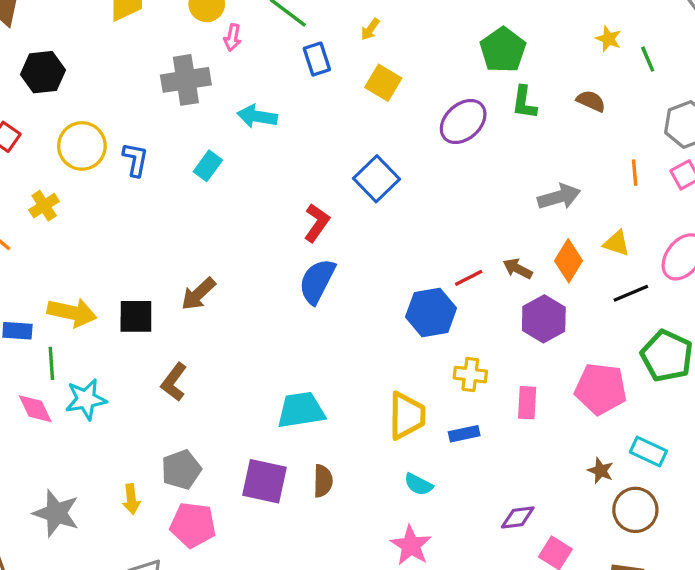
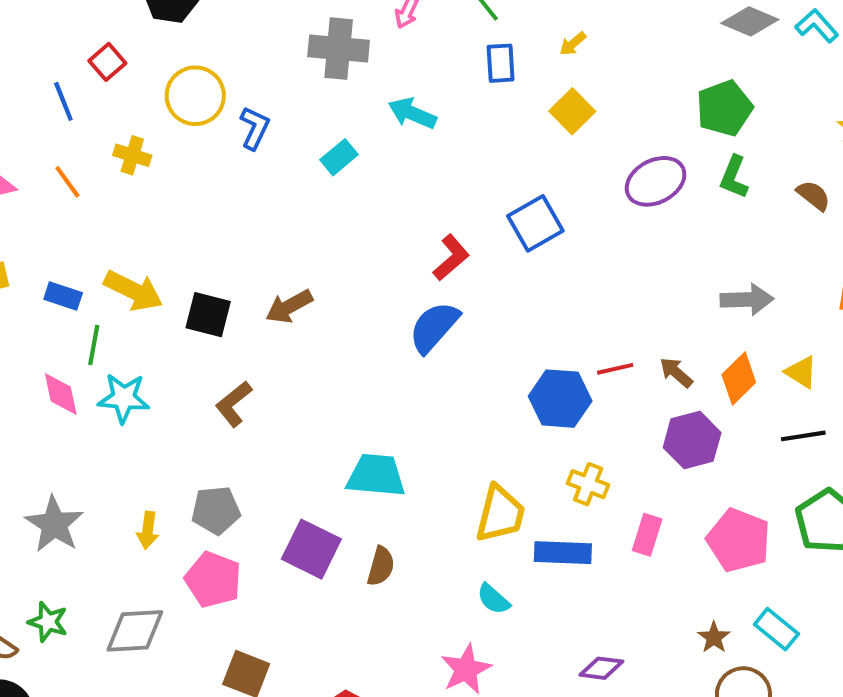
yellow cross: (44, 206) -> (132, 155), turned 36
blue rectangle: (464, 434) -> (563, 553), size x1.5

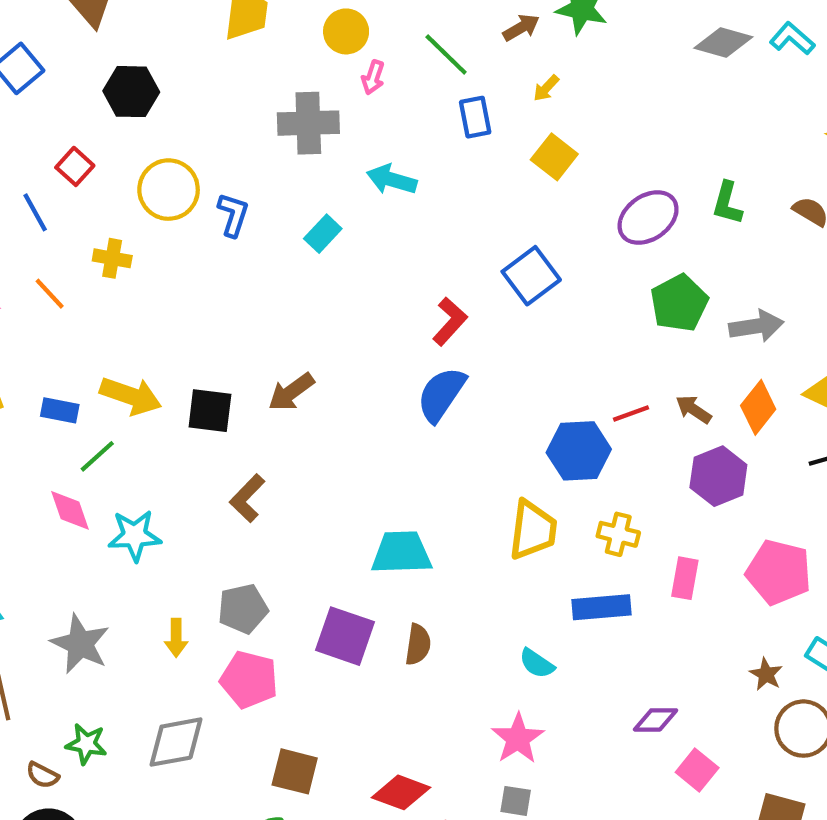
green pentagon: (724, 108) -> (679, 303), moved
green line: (94, 345) -> (97, 456), turned 45
cyan star: (124, 398) -> (135, 536), moved
yellow trapezoid: (500, 514) -> (533, 530), moved

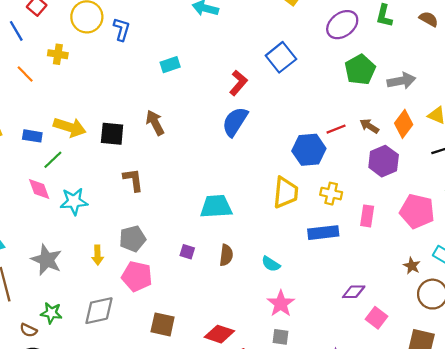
cyan rectangle: (323, 234) -> (170, 65), moved, turned 30
brown arrow: (291, 392) -> (155, 123), turned 100
brown L-shape: (247, 498) -> (133, 180), turned 130
purple square: (345, 636) -> (187, 252), size x0.5
cyan semicircle: (537, 663) -> (271, 264), moved

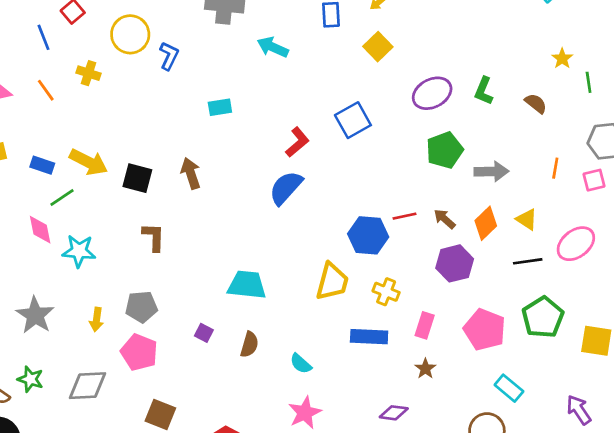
brown star: (412, 266) -> (425, 369), moved

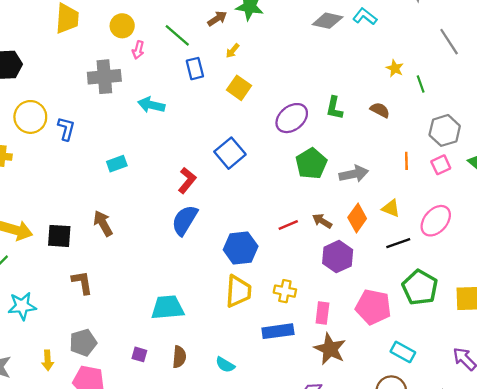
blue hexagon: (368, 235) -> (241, 248), moved
brown star: (425, 369) -> (330, 349), size x1.8

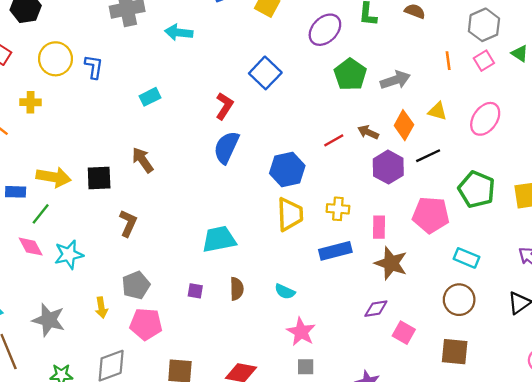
black line: (398, 243) -> (428, 156), moved
brown L-shape: (82, 282) -> (128, 223), turned 40

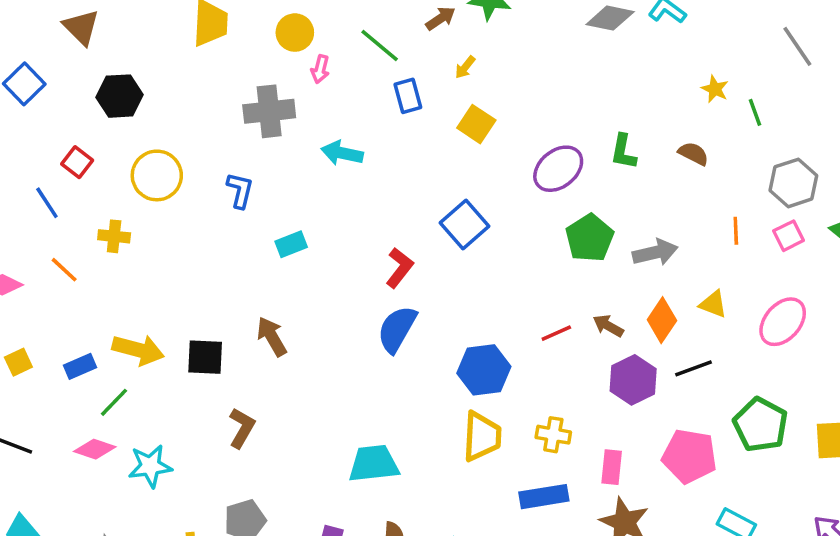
blue L-shape: (94, 67) -> (240, 190), moved
blue rectangle: (16, 192) -> (80, 366), turned -30
pink diamond: (31, 247) -> (95, 449), turned -48

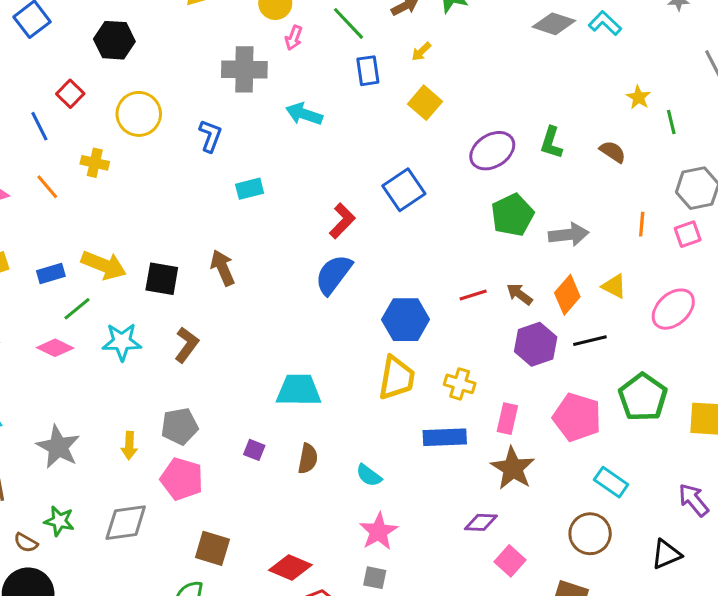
cyan star: (150, 466) -> (122, 342), moved

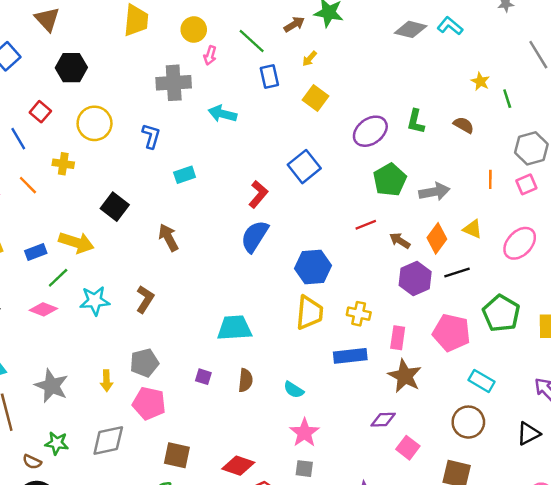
black square: (162, 279) -> (115, 207), moved, turned 32
red line: (473, 295) -> (366, 225), moved

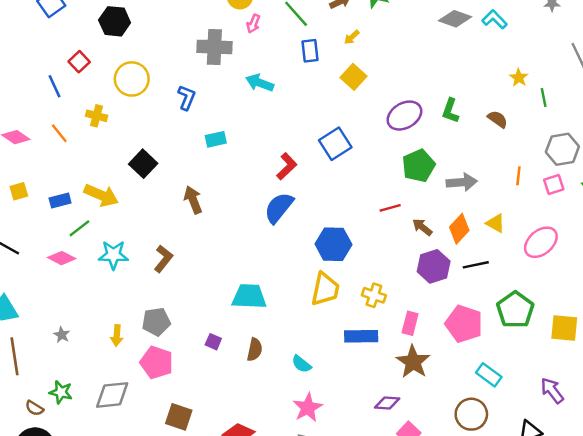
gray star: (52, 386) -> (62, 335), size x0.5

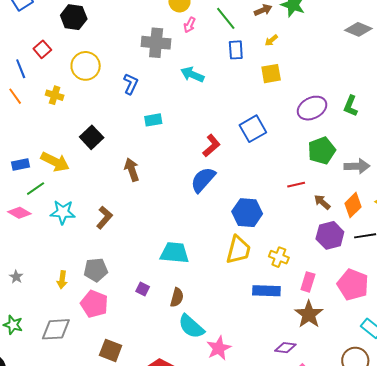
yellow square: (354, 77) -> (271, 74), turned 35
orange line: (59, 133) -> (15, 96), moved
cyan semicircle: (301, 364) -> (191, 326), moved, size x1.6

